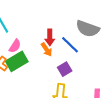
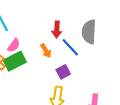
gray semicircle: (88, 29) -> (89, 32), turned 70
red arrow: (50, 37) -> (57, 30), moved

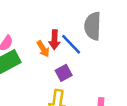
red arrow: (57, 30) -> (54, 40), moved

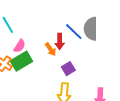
blue line: (71, 44) -> (74, 32), moved

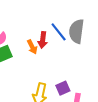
purple square: (68, 69) -> (63, 88), moved

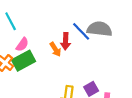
gray semicircle: (76, 31) -> (100, 29), turned 95

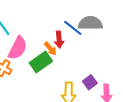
pink semicircle: (22, 44) -> (18, 48), size x1.6
green rectangle: (24, 61) -> (41, 62), moved

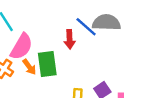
orange arrow: (50, 49) -> (29, 67), moved
green rectangle: (41, 62) -> (47, 64), turned -65

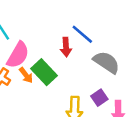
gray semicircle: (106, 23) -> (106, 62), moved, turned 32
green rectangle: (47, 64) -> (44, 72), turned -35

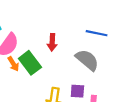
blue line: (82, 34) -> (97, 33), moved, turned -35
purple square: (99, 98) -> (77, 91), turned 32

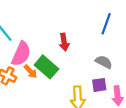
blue line: (97, 33) -> (106, 24), turned -70
gray semicircle: (87, 60) -> (104, 62), moved, size x0.7

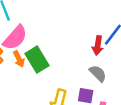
red arrow: (64, 42) -> (98, 45), moved

